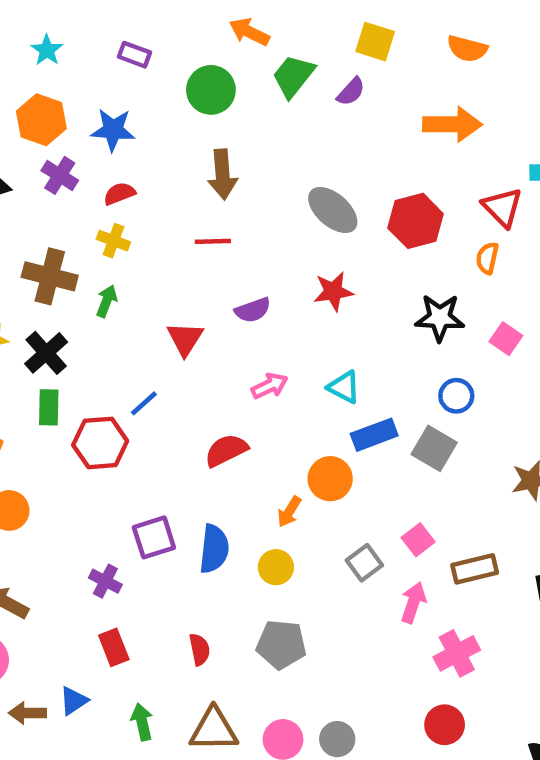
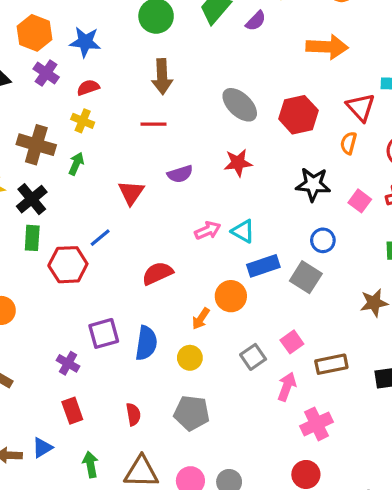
pink arrow: (270, 386) -> (208, 230), moved

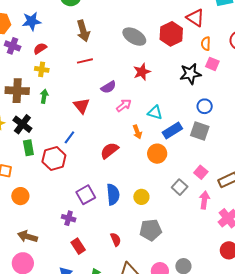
red triangle: (361, 107) -> (195, 18), moved
pink square: (360, 201) -> (212, 64), moved
pink arrow: (208, 230) -> (124, 105), moved
orange arrow: (201, 319) -> (137, 132), moved, turned -40

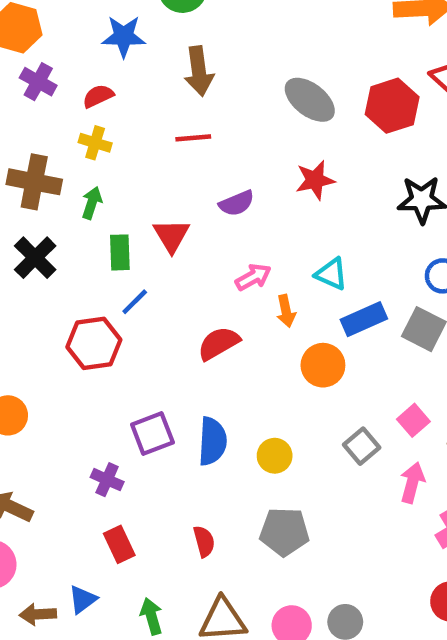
blue star: (32, 21) -> (124, 36), moved
pink arrow: (124, 105) -> (253, 277), moved
green rectangle: (28, 148) -> (120, 252), moved

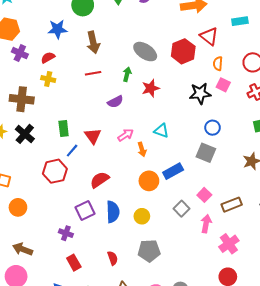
green arrow: (92, 203) -> (127, 74), moved
red triangle: (171, 236) -> (93, 136), moved
blue rectangle: (364, 319) -> (173, 171), moved
red semicircle: (219, 343) -> (100, 180), moved
orange circle: (323, 365) -> (149, 181), moved

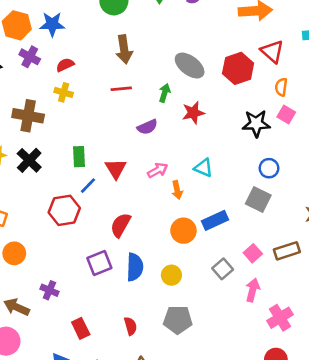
blue star: (57, 29) -> (52, 24), moved
red semicircle: (100, 180) -> (121, 225), turned -30
brown rectangle: (232, 205) -> (287, 251), moved
purple cross: (66, 233) -> (49, 290), moved

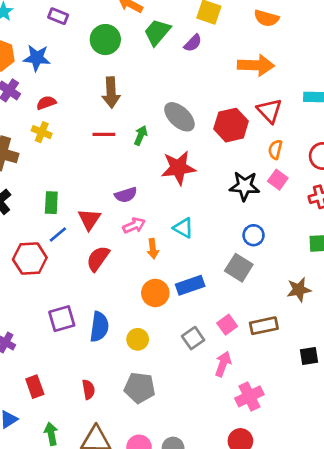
green arrow: (165, 93) -> (141, 135), moved
red star: (193, 113) -> (178, 168), size x1.4
purple semicircle: (147, 127) -> (126, 195), moved
red semicircle: (121, 225) -> (98, 259), moved

